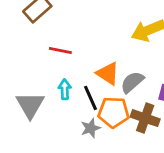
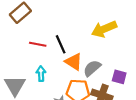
black line: (91, 98) -> (61, 44), moved

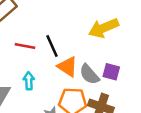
gray semicircle: (92, 68) -> (89, 74), turned -90
purple square: (119, 77) -> (111, 72), moved

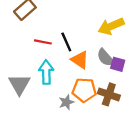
gray semicircle: (89, 74) -> (105, 58), moved
cyan arrow: (29, 81) -> (46, 72), size x1.5

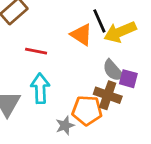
black line: (66, 42) -> (99, 21), moved
orange triangle: (80, 60) -> (81, 35), moved
brown cross: (109, 94) -> (108, 95), moved

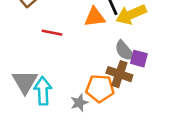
orange triangle: (81, 35) -> (95, 17), turned -40
cyan arrow: (40, 88) -> (43, 91), moved

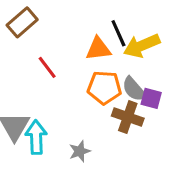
red line: (52, 33) -> (47, 67), turned 42
orange pentagon: (100, 88) -> (104, 88), moved

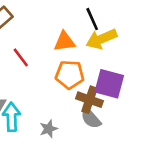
black line: (118, 33) -> (92, 19), moved
gray semicircle: (134, 89) -> (91, 118), moved
purple square: (151, 98) -> (109, 84), size x1.6

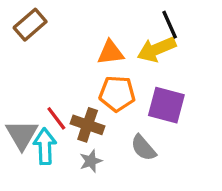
black line: (92, 19) -> (170, 25), moved
red line: (21, 57) -> (56, 118), moved
brown cross: (89, 100) -> (88, 125), moved

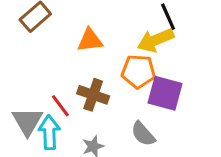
orange triangle: (111, 53) -> (90, 40), moved
orange pentagon: (117, 94) -> (138, 71), moved
brown cross: (88, 125) -> (93, 95), moved

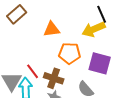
orange pentagon: (138, 71) -> (70, 53), moved
brown cross: (93, 95) -> (54, 78), moved

